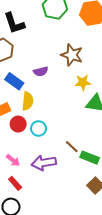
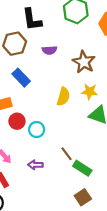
purple semicircle: (41, 71) -> (49, 50), moved
yellow semicircle: (28, 101) -> (63, 97), moved
purple arrow: (44, 163) -> (35, 165), size x0.6

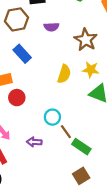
cyan circle: (37, 130) -> (52, 117), moved

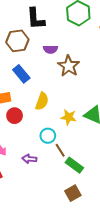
brown star: (86, 40) -> (69, 66), moved
yellow star: (91, 70) -> (69, 117), moved
yellow semicircle: (64, 74) -> (42, 101), moved

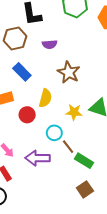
brown star: (69, 66) -> (69, 72), moved
red circle: (15, 116) -> (27, 115), moved
purple arrow: (29, 159) -> (37, 158), size x1.6

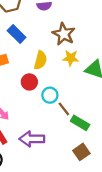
yellow star: (74, 112) -> (71, 58), moved
red circle: (27, 115) -> (29, 82), moved
purple arrow: (37, 158) -> (32, 139), moved

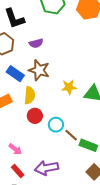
brown star: (64, 34) -> (39, 70), moved
yellow semicircle: (40, 60) -> (30, 95), moved

